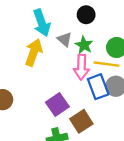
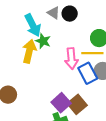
gray triangle: (65, 39) -> (54, 13), moved
green star: (84, 45) -> (43, 41), moved
purple square: (57, 104) -> (61, 103), moved

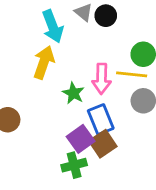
green star: (43, 41) -> (73, 93), moved
blue rectangle: (88, 73) -> (101, 120), moved

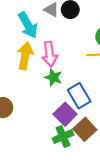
pink arrow: (102, 79) -> (50, 54), moved
brown square: (103, 144) -> (85, 129), moved

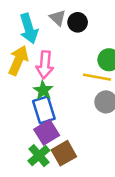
blue rectangle: (79, 96) -> (44, 110), moved
green cross: (63, 137) -> (39, 156), turned -30

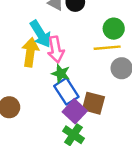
cyan arrow: (29, 29) -> (41, 34), moved
brown square: (64, 153) -> (93, 103), moved, turned -30

